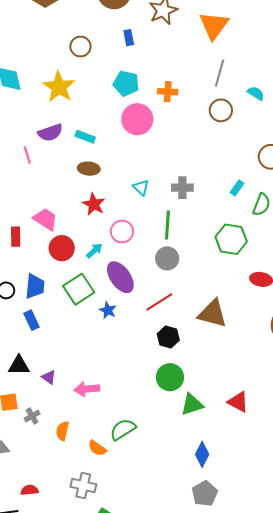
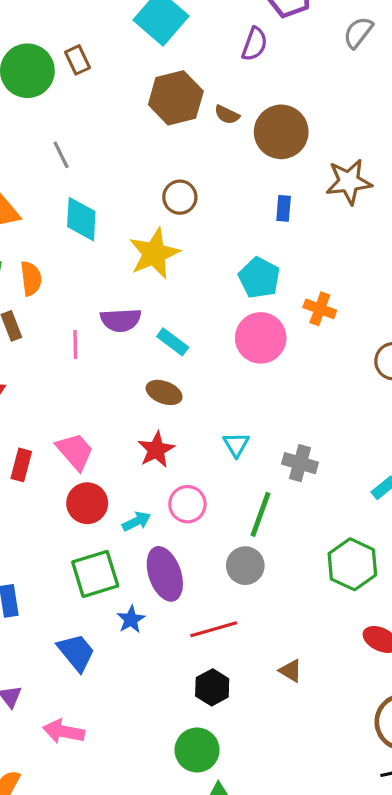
brown circle: (80, 47) -> (180, 197), moved
blue trapezoid: (35, 286) -> (76, 652), moved, turned -60
brown triangle: (212, 314) -> (291, 671), size x0.5

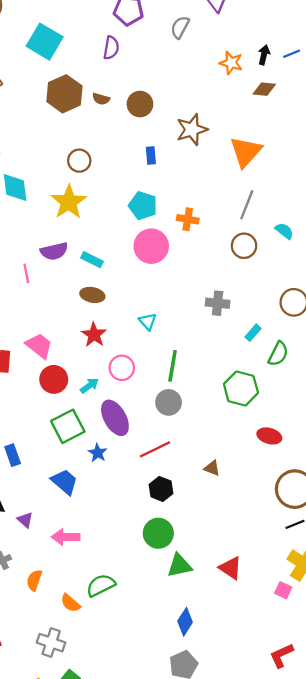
brown circle: (281, 132) -> (140, 104), size x0.7
gray cross: (300, 463) -> (218, 303), moved

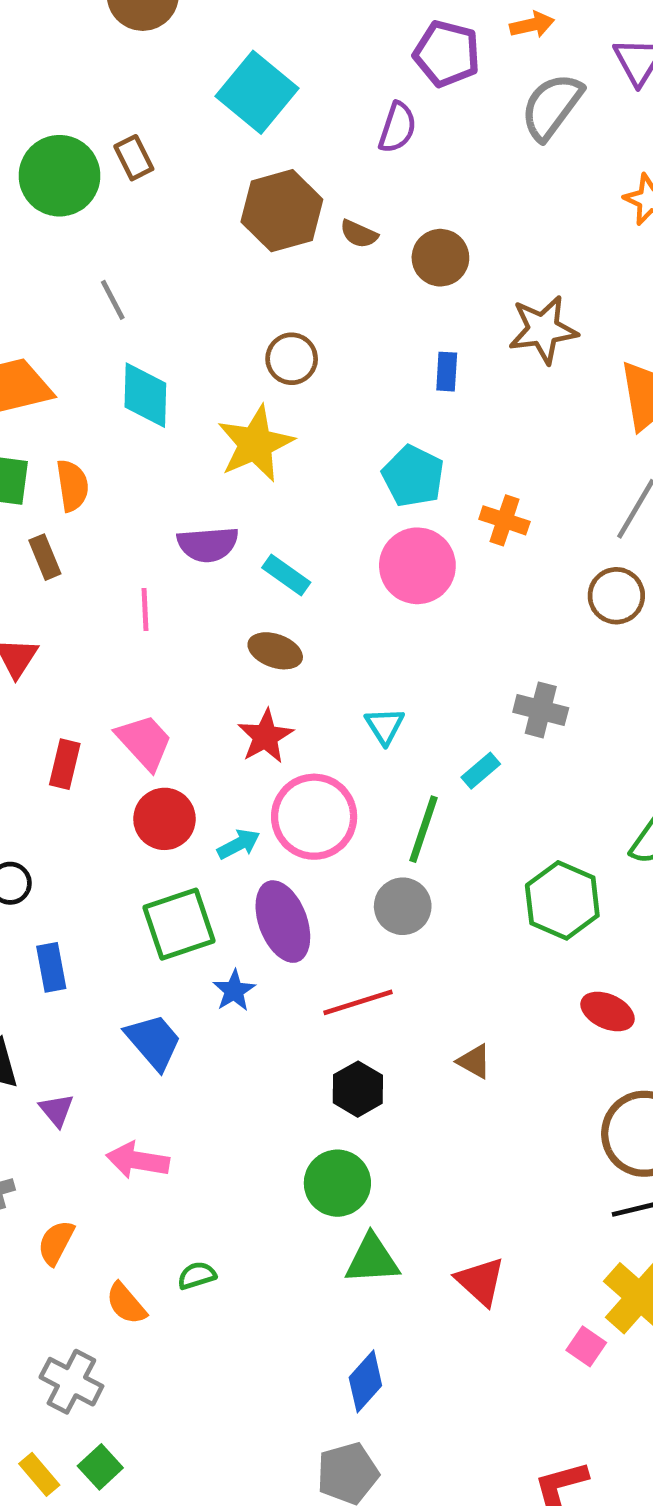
gray semicircle: (180, 27) -> (552, 107), size x1.4
pink line: (26, 273) -> (145, 609), moved
cyan rectangle: (253, 333) -> (481, 771), moved
pink circle: (122, 368) -> (314, 817), size x1.5
green semicircle: (101, 585) -> (197, 1275), size x0.6

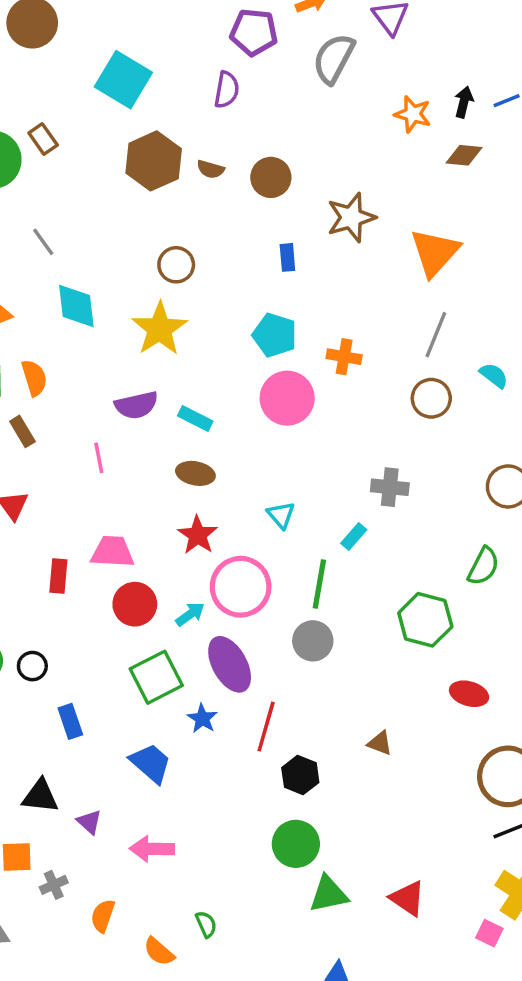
pink trapezoid: (144, 742) -> (112, 552), turned -36
red line: (358, 1002) -> (266, 727), moved, turned -48
green semicircle: (197, 1275) -> (206, 924), turned 92

